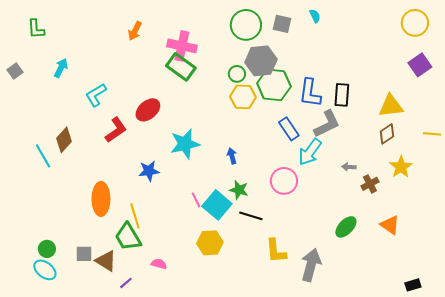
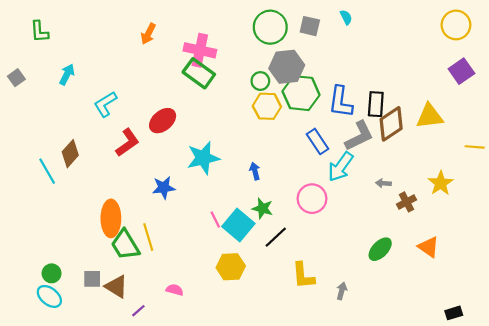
brown diamond: (387, 134) -> (391, 124), moved, size x1.5
black line: (251, 216) -> (276, 237), turned -60
green trapezoid: (128, 237) -> (125, 245), moved
gray arrow: (311, 265) -> (342, 291), size x0.5

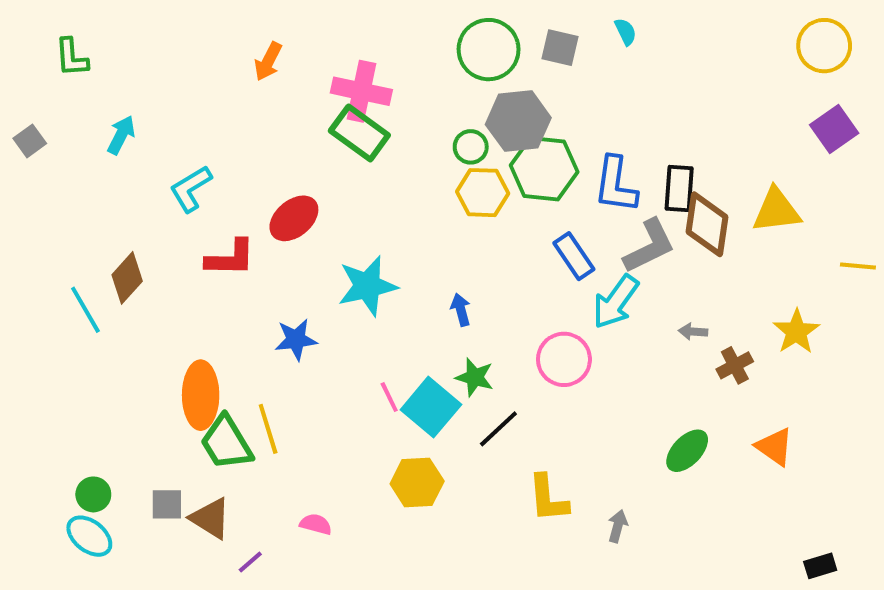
brown diamond: (391, 124) -> (707, 224), turned -48
red L-shape: (127, 143) -> (230, 258), turned 36

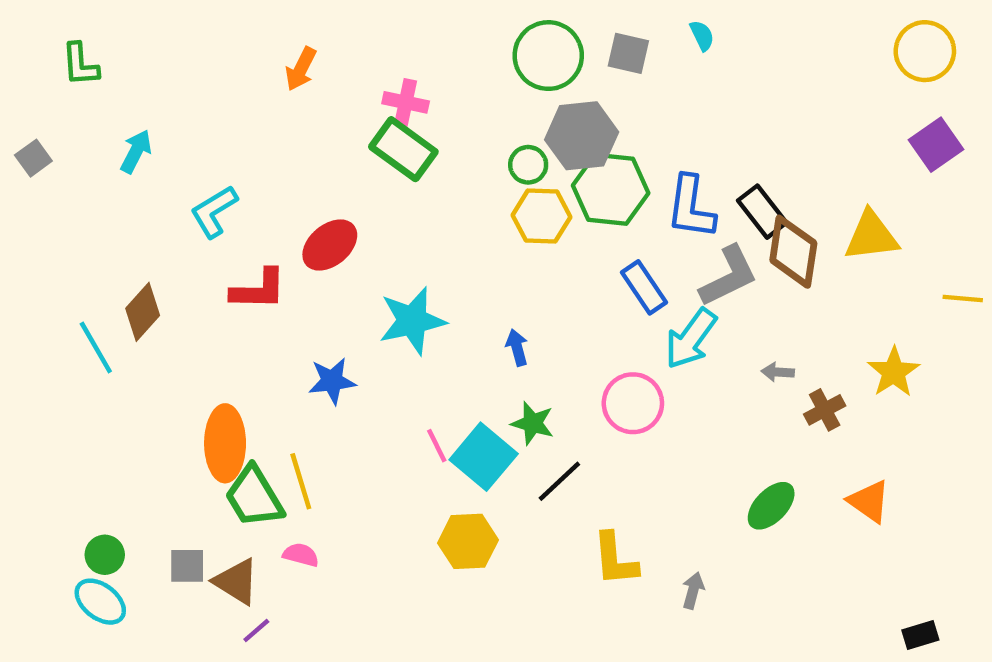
pink cross: (361, 91) -> (406, 102), size x0.7
black rectangle: (679, 189) -> (762, 212), turned -42
pink semicircle: (316, 524) -> (301, 555), moved
purple line: (250, 562) -> (256, 631), moved

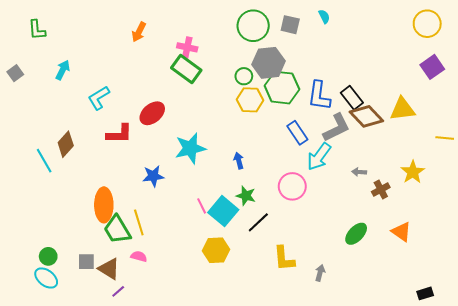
brown diamond: (793, 252) -> (366, 116), turned -52

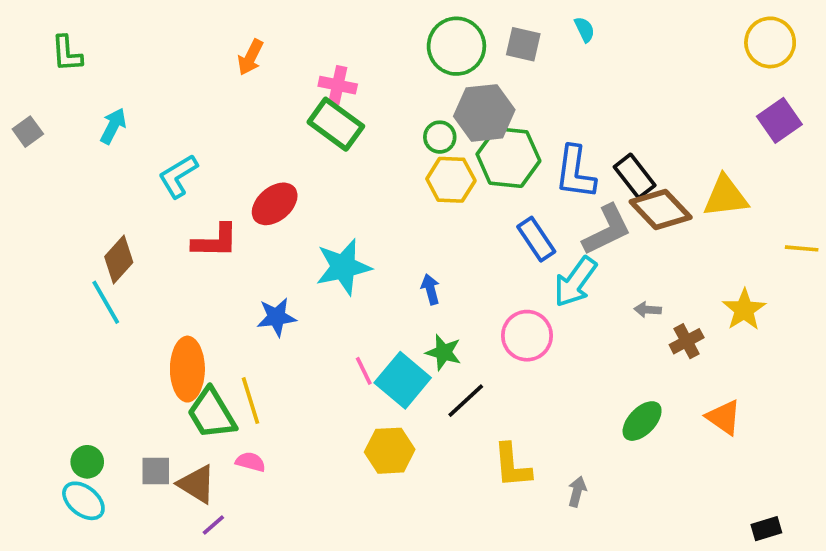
cyan line: (44, 161) -> (106, 302), moved

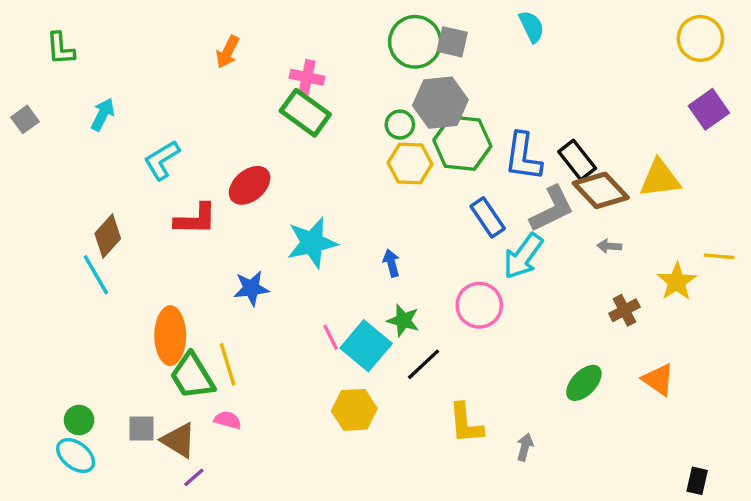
cyan semicircle: (585, 29) -> (532, 27), size x1.4
gray square: (523, 44) -> (452, 42), moved
yellow line: (802, 248) -> (719, 256), moved
gray arrow: (648, 310) -> (609, 246), moved
black rectangle: (766, 529) -> (697, 481), turned -60

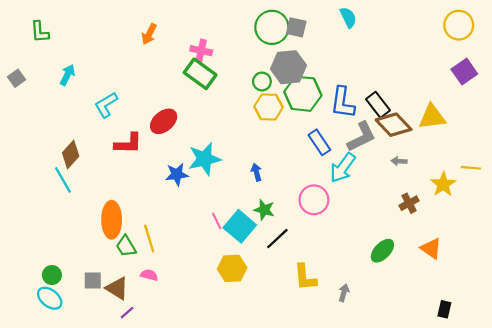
blue star: (251, 288) -> (177, 174), moved
green trapezoid: (192, 376) -> (126, 246), size x0.7
black rectangle: (697, 481) -> (444, 309), moved

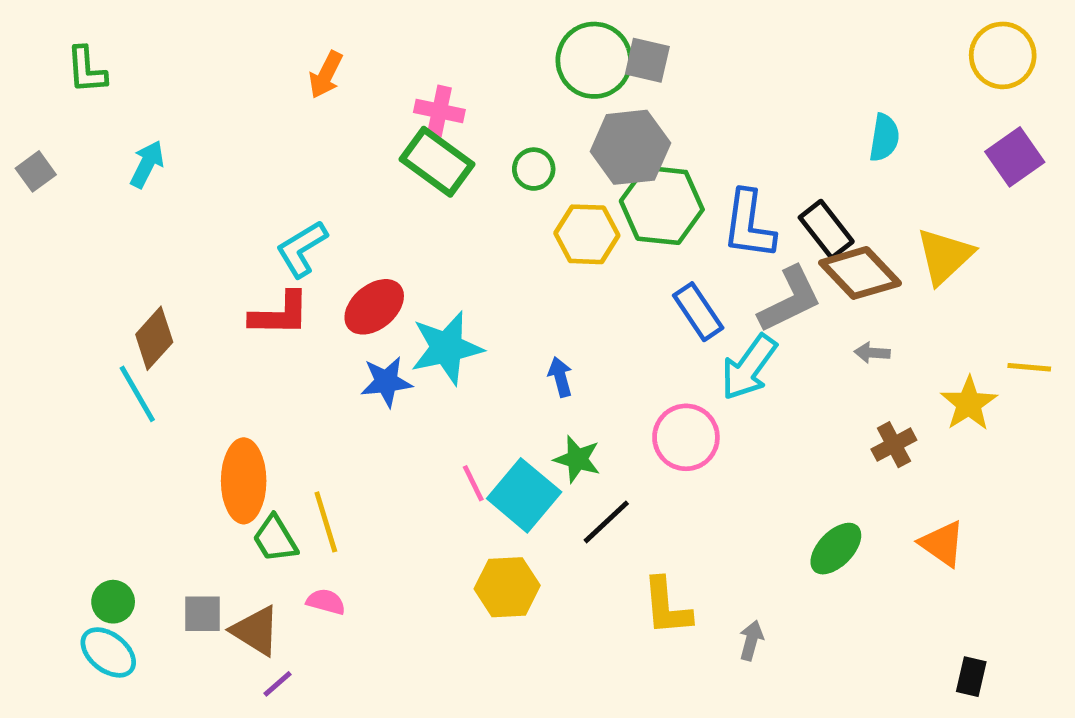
cyan semicircle: (348, 17) -> (884, 138), moved, turned 35
green circle: (262, 82) -> (534, 169), moved
cyan L-shape: (106, 105) -> (302, 249), moved
yellow triangle: (432, 117) -> (945, 256), turned -36
red ellipse: (164, 121) -> (374, 307), moved

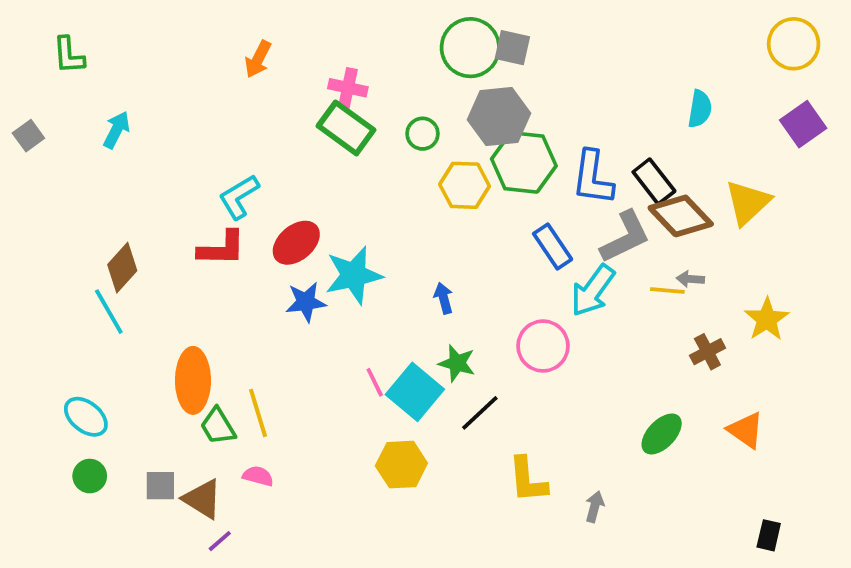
yellow line: (1029, 367) -> (667, 291), moved
cyan ellipse: (108, 652) -> (86, 417), moved

